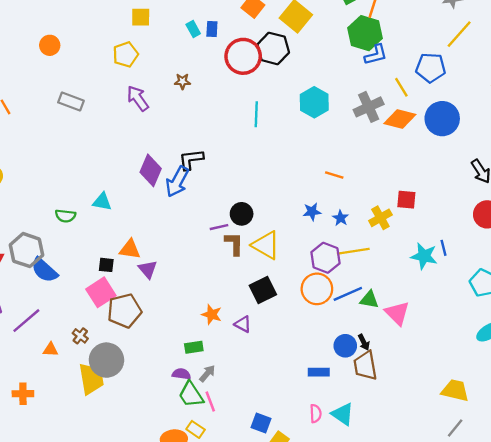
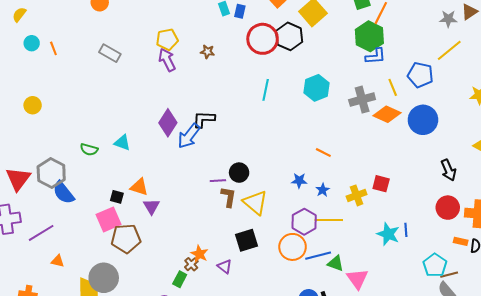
yellow pentagon: (126, 55) -> (167, 39), moved
brown cross: (80, 336) -> (191, 264), moved
green rectangle: (194, 347) -> (180, 279), turned -63

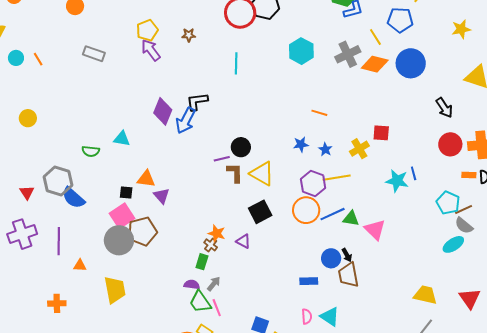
cyan line: (266, 90) -> (236, 63), moved
red triangle: (18, 179) -> (27, 193), size x0.6
purple line: (41, 233) -> (59, 241), turned -48
gray circle: (104, 278) -> (119, 240), moved

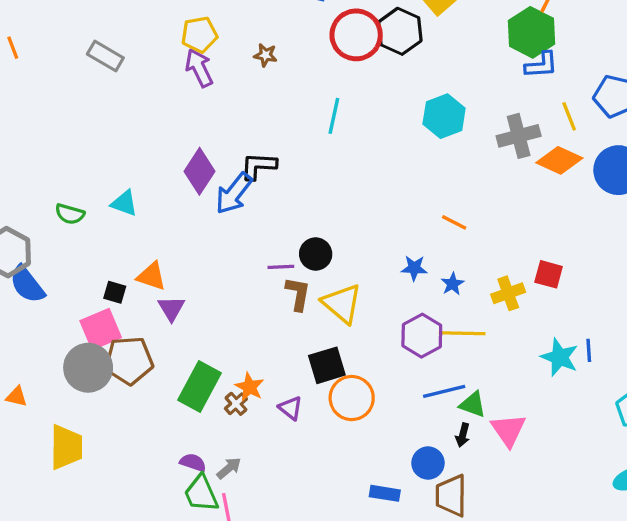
orange circle: (306, 210) -> (352, 398), moved
black arrow: (347, 255) -> (463, 435), moved, turned 32
green rectangle: (202, 262) -> (199, 386), moved, size x1.8

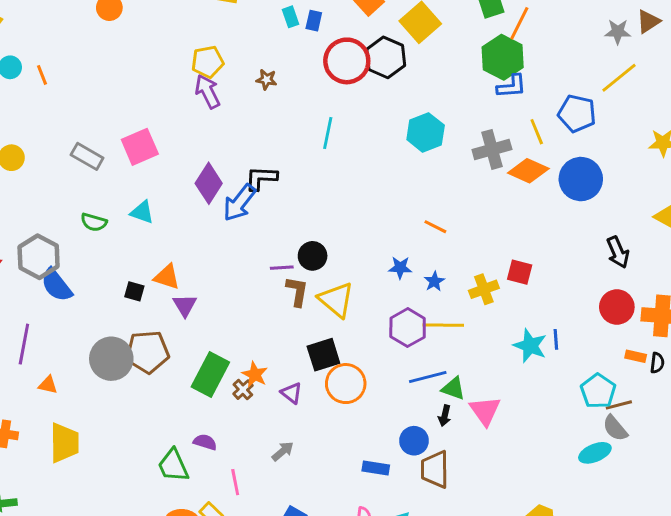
gray rectangle: (105, 56) -> (87, 156), moved
pink square: (101, 329) -> (140, 147), moved
yellow trapezoid: (66, 447) -> (64, 443), moved
gray arrow: (229, 468) -> (283, 451), moved
green trapezoid: (201, 493) -> (173, 466), moved

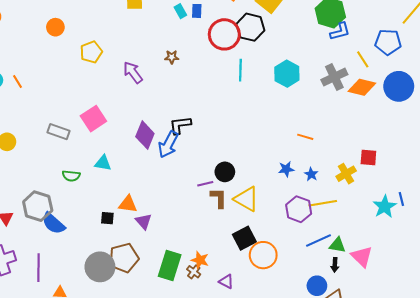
yellow pentagon: (208, 62) -> (91, 52), moved
cyan line: (328, 133) -> (240, 70), moved
cyan star: (530, 346) -> (385, 207), turned 30
purple triangle: (291, 393) -> (226, 282), moved

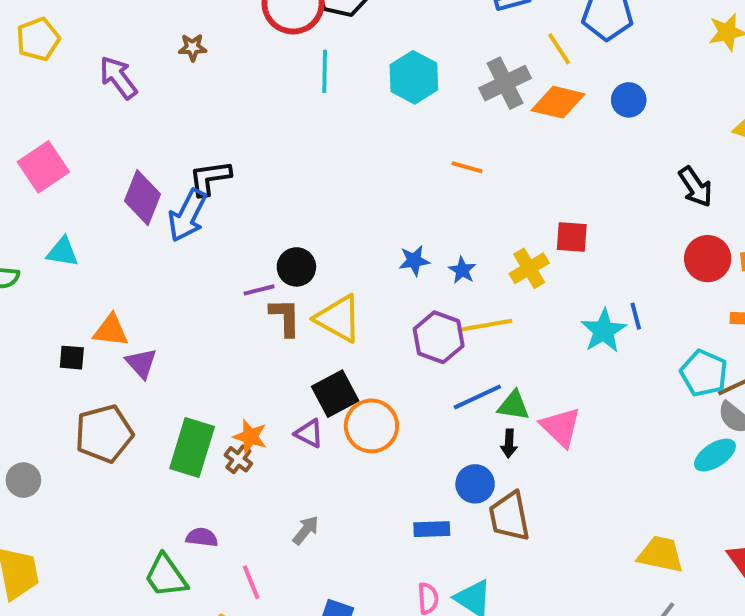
blue circle: (399, 86) -> (629, 100), size x0.6
orange line: (305, 137) -> (467, 167), moved
gray circle: (100, 267) -> (23, 480), moved, size x0.6
purple triangle: (226, 282) -> (309, 433), moved

